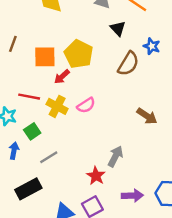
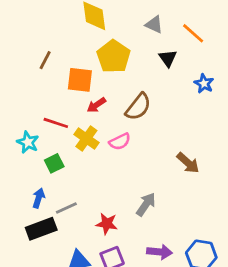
yellow pentagon: (79, 54) -> (113, 56), moved
brown semicircle: (128, 64) -> (138, 107), moved
blue arrow: (14, 151) -> (39, 198), moved
gray line: (49, 157) -> (66, 208), moved
red star: (96, 176) -> (107, 224), moved, turned -30

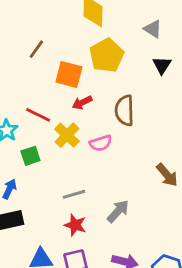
brown semicircle: (138, 107) -> (124, 110), turned 132
gray line: (66, 208) -> (74, 194), moved

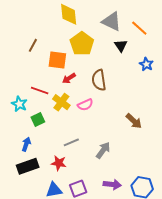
gray triangle: (153, 29) -> (111, 21), size x1.5
red star: (75, 225) -> (59, 163), moved

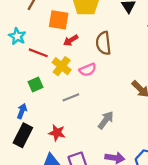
cyan star: (19, 104) -> (17, 36), moved
gray line: (71, 142) -> (71, 97), moved
black rectangle: (28, 166) -> (23, 135), turned -45

